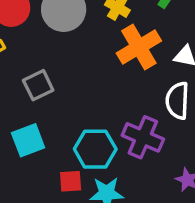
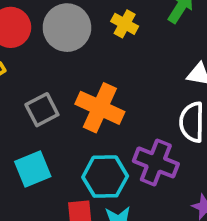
orange cross: (139, 47) -> (100, 108), moved, turned -33

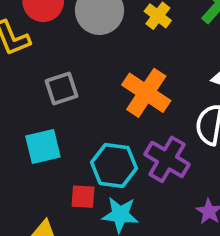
orange cross: (100, 108) -> (146, 93), moved

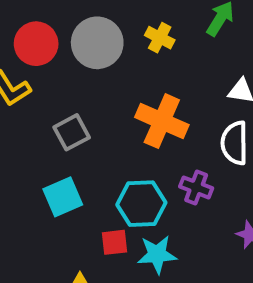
purple cross: (167, 159) -> (196, 187), size x0.7

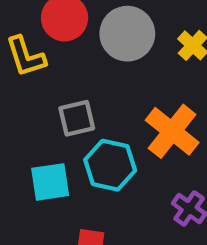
cyan hexagon: (141, 204) -> (110, 165), moved

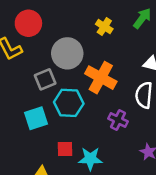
gray circle: (127, 34) -> (67, 53), moved

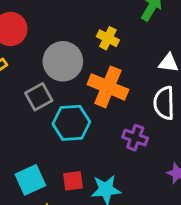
yellow cross: (104, 27) -> (108, 38), moved
cyan square: (36, 118) -> (30, 180), moved

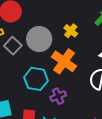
gray square: (39, 97) -> (13, 46), moved, turned -30
purple cross: (135, 138) -> (58, 96), moved, turned 35

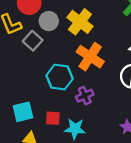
yellow cross: (71, 31) -> (80, 22), moved, size x1.6
gray circle: (39, 39) -> (49, 21), moved, size x0.7

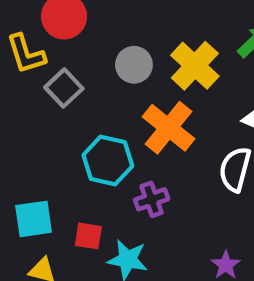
gray circle: (49, 21) -> (134, 65), moved
yellow cross: (80, 22) -> (195, 66), moved

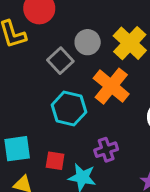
gray square: (64, 88) -> (60, 61), moved
purple cross: (152, 199) -> (106, 150), moved

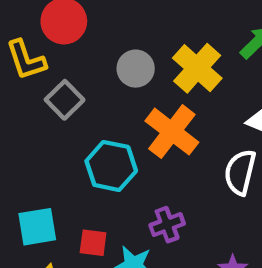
gray square: (60, 61) -> (65, 100), moved

